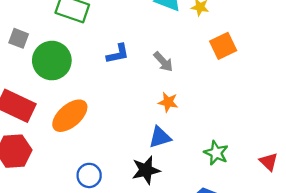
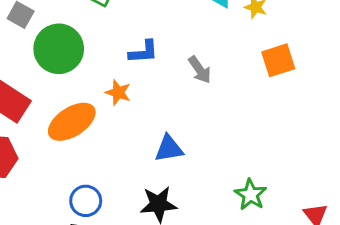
orange star: (168, 102) -> (118, 92), moved
blue triangle: (160, 137) -> (169, 149), moved

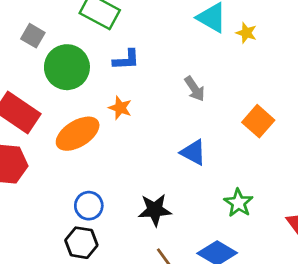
blue L-shape: (143, 52) -> (126, 60), moved
orange square: (278, 60) -> (258, 121), moved, turned -32
blue triangle: (169, 149) -> (193, 152), moved, turned 36

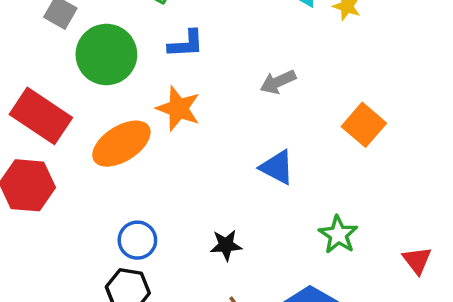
gray arrow: (195, 89) -> (278, 82), turned 100
orange star: (120, 108) -> (178, 108), size x1.4
black star: (155, 210) -> (226, 245), size x0.7

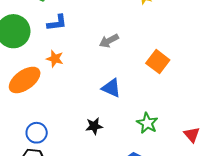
orange star: (178, 108) -> (55, 59), size x0.7
black star: (226, 245) -> (94, 126), moved

